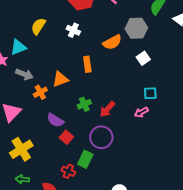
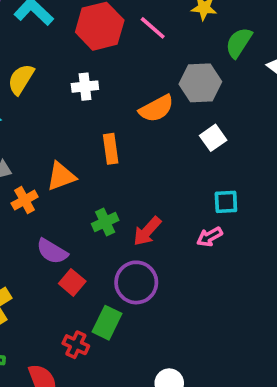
white cross: (73, 30) -> (85, 87), turned -32

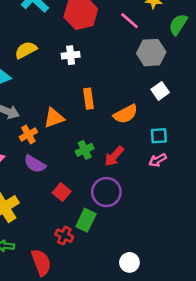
pink line: (153, 28) -> (129, 21), moved
yellow semicircle: (21, 79) -> (26, 50), turned 30
orange semicircle: (156, 109) -> (126, 114), moved
cyan square: (226, 202) -> (159, 136), moved
purple semicircle: (52, 251) -> (35, 164), moved

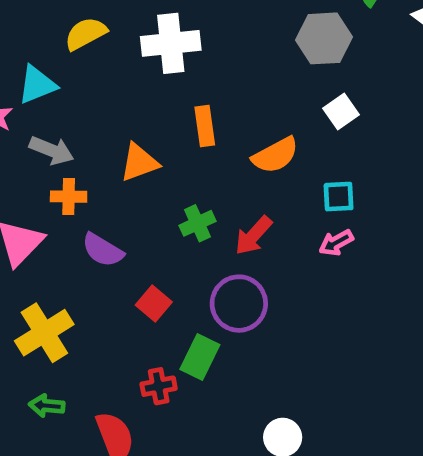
white cross: (71, 55) -> (171, 43), size x1.6
orange cross: (28, 134) -> (69, 197), moved, turned 30
red cross: (64, 236) -> (159, 386), turned -36

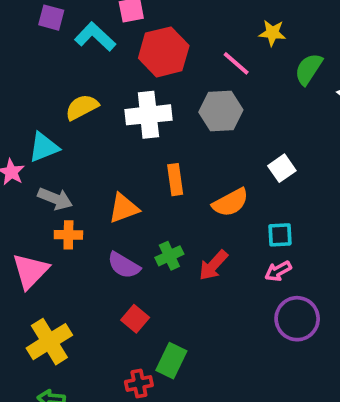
gray hexagon: (324, 38) -> (221, 111), moved
purple semicircle: (103, 250) -> (124, 265), moved
purple circle: (239, 304) -> (297, 319), moved

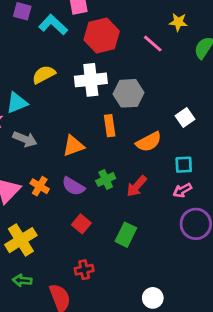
gray hexagon: (221, 111) -> (129, 93), moved
orange cross: (68, 235) -> (40, 186), moved, turned 30
green rectangle: (171, 361) -> (126, 235), moved

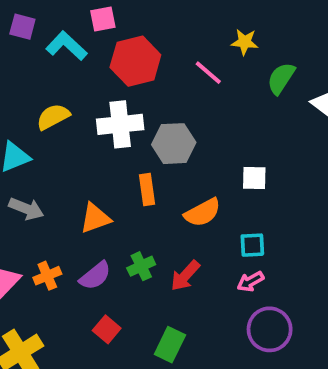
white square: (185, 118) -> (254, 178), turned 36
orange cross: (40, 186) -> (47, 276), turned 36
purple semicircle: (73, 186) -> (95, 276), turned -70

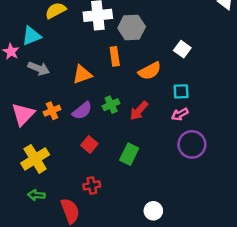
white square: (254, 178) -> (182, 49), turned 35

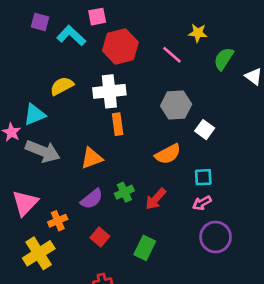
gray hexagon: (132, 27) -> (176, 105), moved
orange rectangle: (115, 56) -> (118, 124), moved
gray arrow: (39, 68) -> (43, 151), size x1.4
orange cross: (52, 111) -> (58, 221), moved

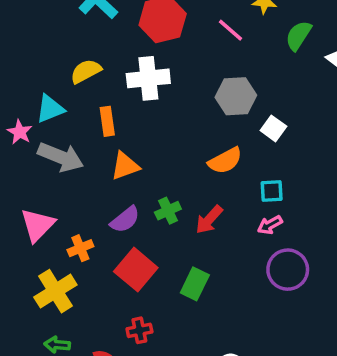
orange rectangle: (118, 124) -> (107, 121), moved
red square: (100, 237) -> (136, 270), size x1.6

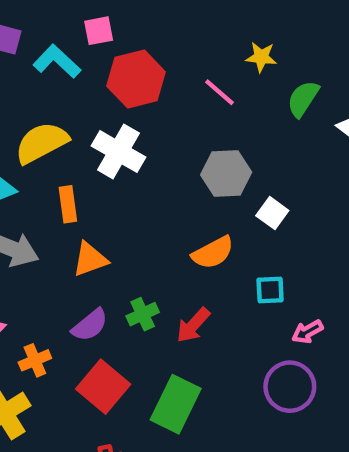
yellow semicircle: (86, 71) -> (42, 143), size x1.4
white cross: (148, 78) -> (118, 152), turned 36
pink arrow: (270, 225) -> (307, 332), moved
green rectangle: (195, 284) -> (176, 404), size x1.4

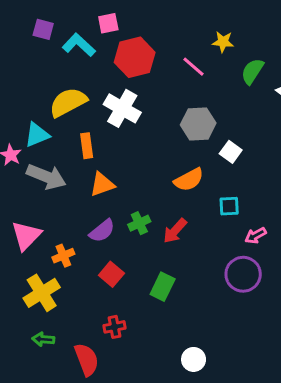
red square: (103, 387) -> (111, 274), size x0.7
green rectangle: (176, 404) -> (163, 287), size x0.7

